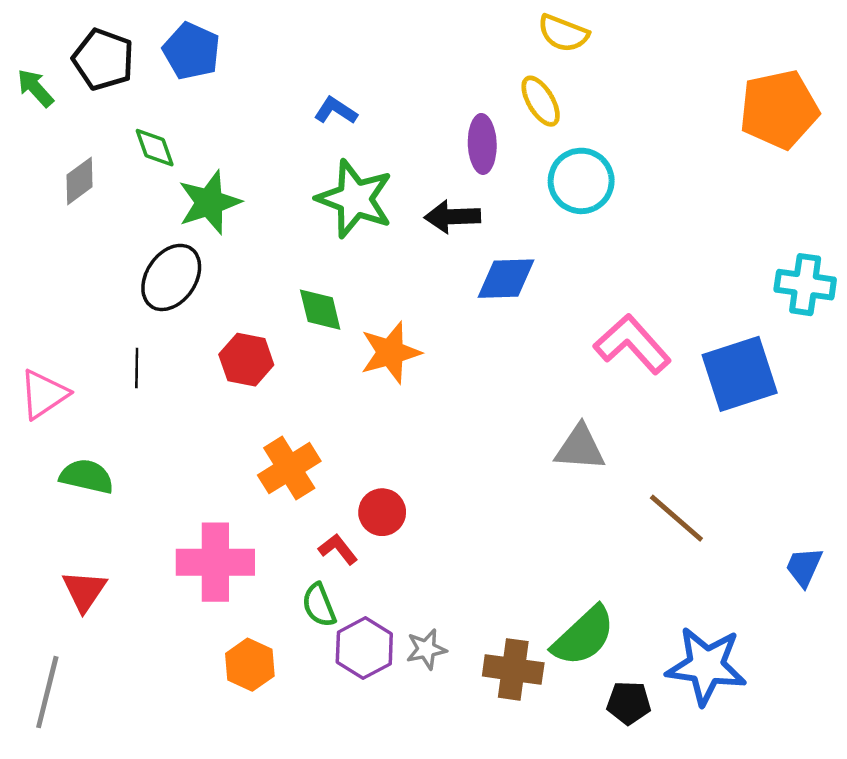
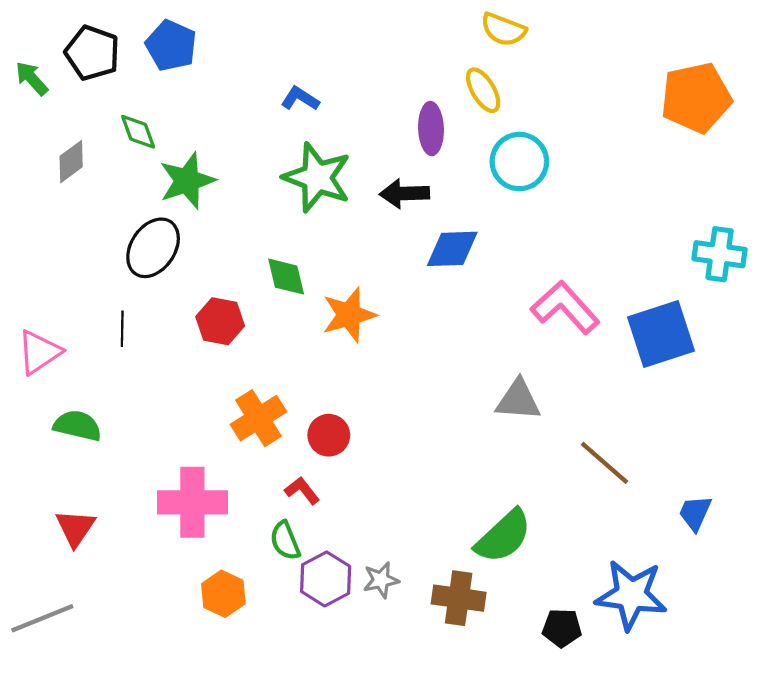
red circle: (382, 512) -> (329, 435), moved
blue trapezoid: (804, 567) -> (695, 513), moved
green semicircle: (584, 636) -> (503, 536), moved
gray line: (47, 692) -> (42, 618), turned 54

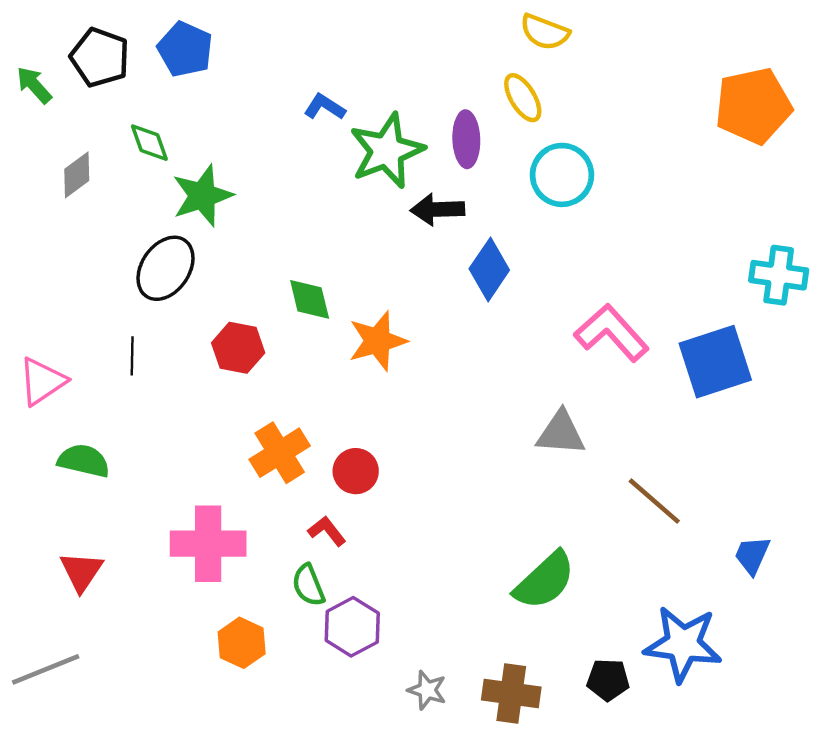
green star: (317, 178) -> (387, 151), moved, turned 30
blue diamond: (452, 249) -> (489, 269), turned -54
gray star: (381, 580) -> (427, 690), moved, turned 30
brown cross: (459, 598) -> (511, 694), moved

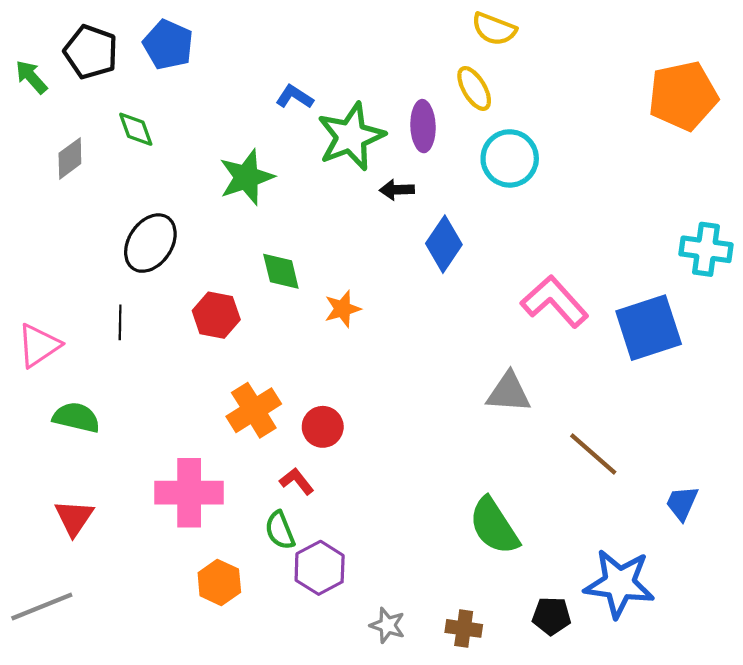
green star: (202, 196) -> (246, 177), moved
black arrow: (437, 209) -> (397, 190), size x0.7
orange star: (378, 341) -> (343, 309), size x0.7
green semicircle: (545, 581) -> (494, 526), turned 100
brown cross: (511, 694) -> (464, 628), size x0.7

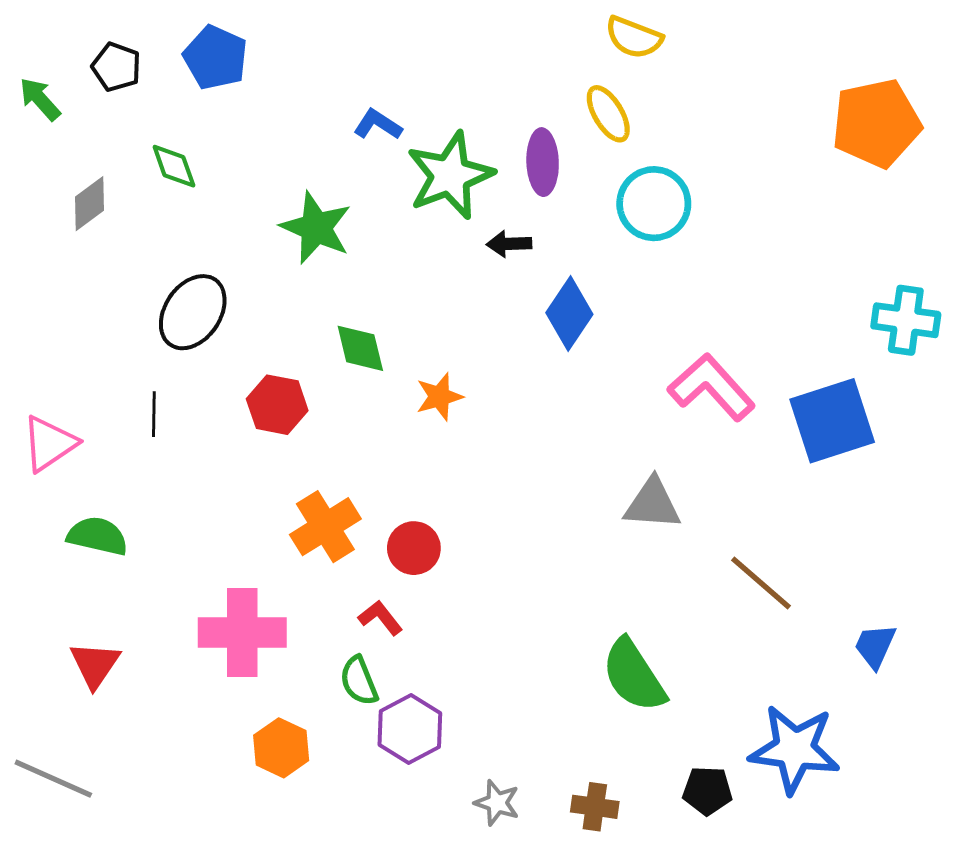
black pentagon: (91, 52) -> (116, 67), size x0.7
green star: (246, 177) -> (316, 228), turned -30
gray line: (42, 606) -> (53, 779), turned 46

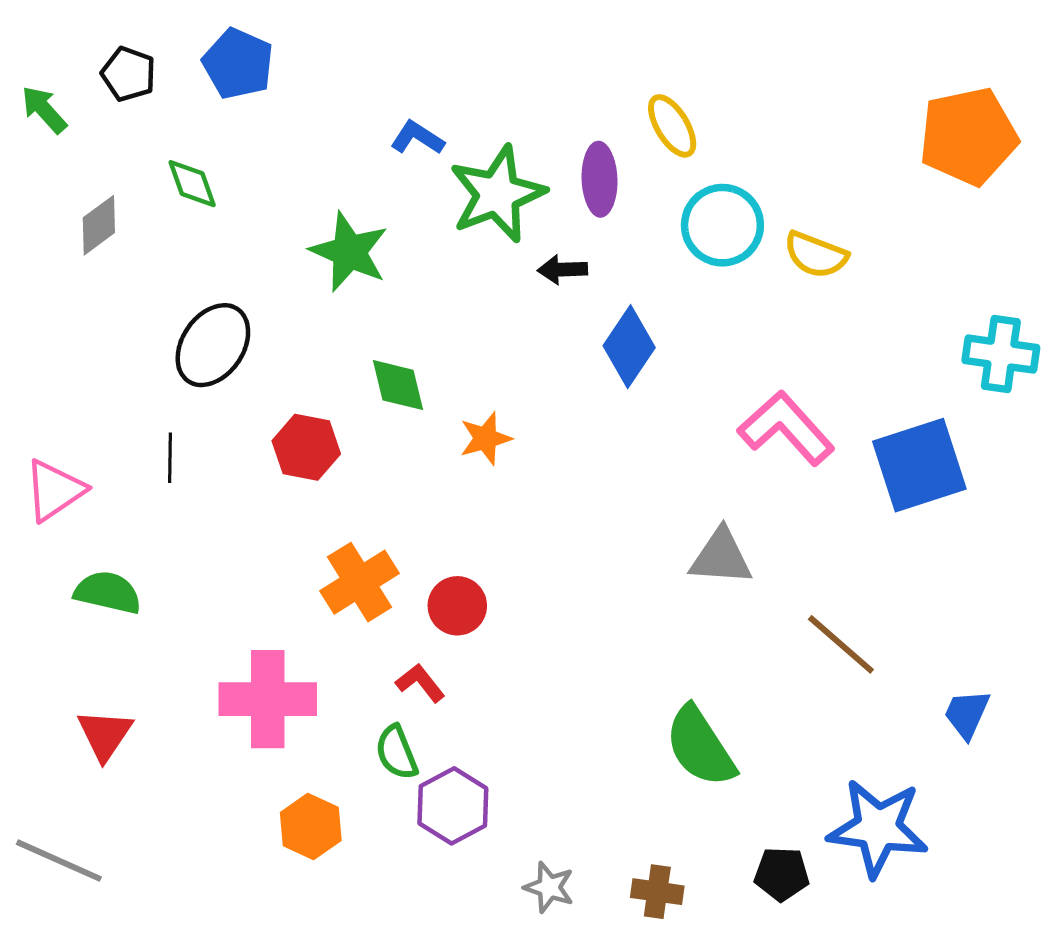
yellow semicircle: (634, 37) -> (816, 255), moved

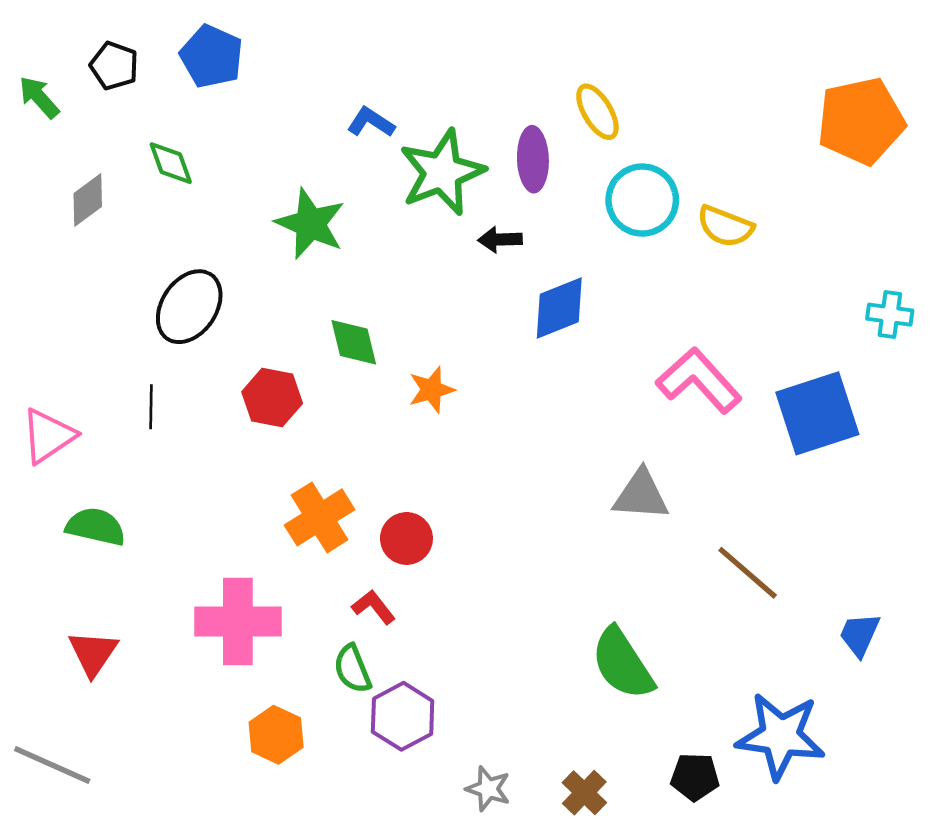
blue diamond: (629, 347) -> (559, 308), turned 34
cyan cross: (1001, 354) -> (890, 315), size x0.7
brown cross: (657, 892) -> (584, 793), turned 36

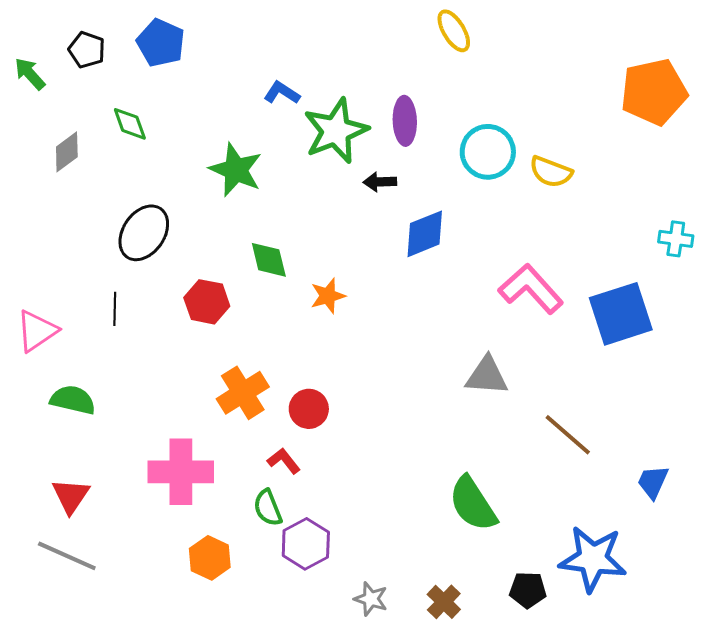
yellow ellipse: (597, 112) -> (454, 31), moved
gray line: (52, 765) -> (67, 556), moved

